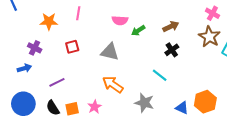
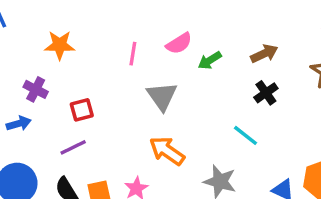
pink line: (78, 13) -> (133, 54), moved
pink semicircle: (120, 20) -> (179, 43), turned -35
red square: (72, 47) -> (82, 110), moved
gray triangle: (110, 52) -> (162, 96), turned 42

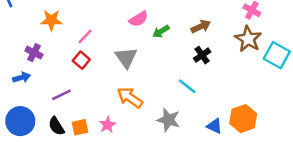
pink line: (133, 54) -> (85, 36), moved, turned 35
red square: (82, 110) -> (81, 60), moved, turned -35

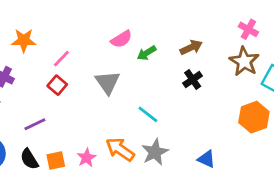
cyan line: (187, 86) -> (148, 114), moved
orange arrow: (130, 97) -> (120, 149), moved
orange hexagon: (243, 119) -> (254, 117), moved
gray star: (168, 120) -> (155, 152), turned 30

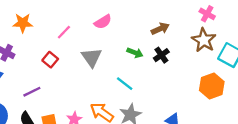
green arrow: (147, 53) -> (135, 53), moved, turned -126
pink line: (61, 59) -> (64, 32), moved

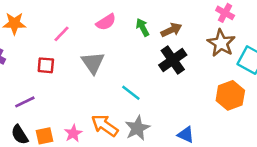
green arrow: (135, 53) -> (143, 27), moved, turned -140
black cross: (161, 55) -> (173, 60), size x1.5
red square: (50, 60) -> (46, 65), turned -35

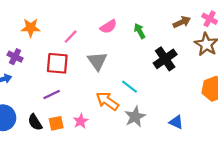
brown arrow: (171, 30) -> (182, 22), moved
red square: (46, 65) -> (57, 63), size x1.5
purple line: (25, 102) -> (52, 94), moved
orange arrow: (105, 125) -> (107, 101), moved

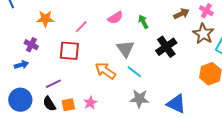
gray triangle: (97, 61) -> (125, 49), moved
purple line: (52, 94) -> (53, 84), moved
orange arrow: (107, 101) -> (105, 71), moved
gray star: (135, 117) -> (139, 99), turned 30
blue triangle: (176, 122) -> (176, 104), size x1.5

